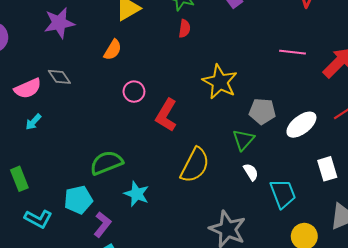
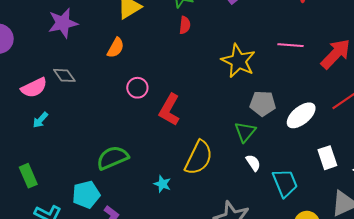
yellow star: (220, 82) -> (238, 61), moved
cyan star: (137, 194) -> (162, 184), moved, size x0.7

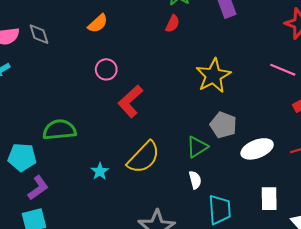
pink line: (291, 45) -> (283, 70), moved

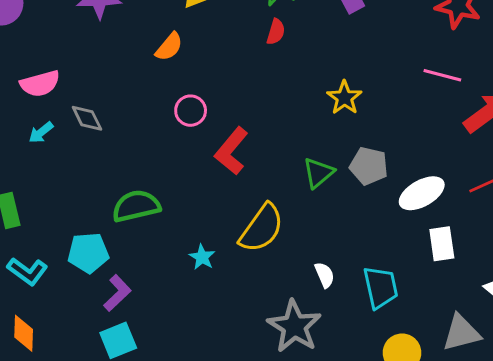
gray diamond: (39, 34) -> (87, 118), moved
yellow star: (213, 76) -> (344, 98), size x0.7
green triangle: (197, 147) -> (318, 173), moved
white semicircle: (195, 180) -> (325, 275), moved
white rectangle: (269, 199) -> (442, 244), moved

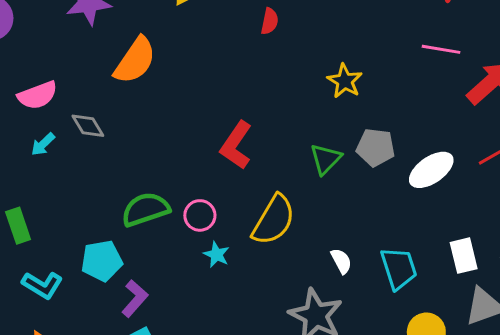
orange semicircle: (169, 47) -> (135, 60), moved, size x1.6
pink circle: (191, 111) -> (200, 215), moved
white rectangle: (442, 244) -> (464, 256), moved

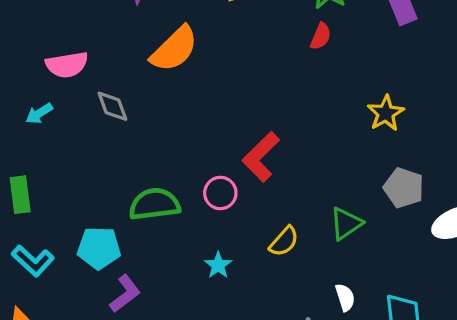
cyan arrow: (43, 144) -> (39, 113), moved
green triangle: (326, 159) -> (346, 223), moved
pink circle: (200, 215) -> (220, 193), moved
yellow semicircle: (274, 220) -> (284, 241), size x0.6

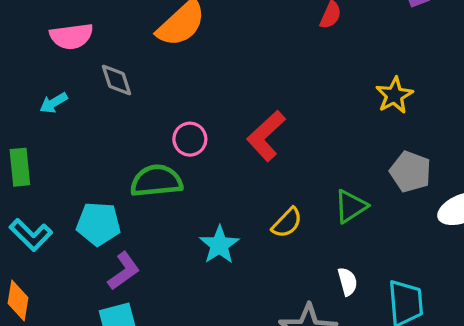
cyan arrow: (39, 113) -> (54, 103), moved
pink circle: (220, 193) -> (190, 139), moved
cyan star: (218, 265) -> (219, 245), size x1.4

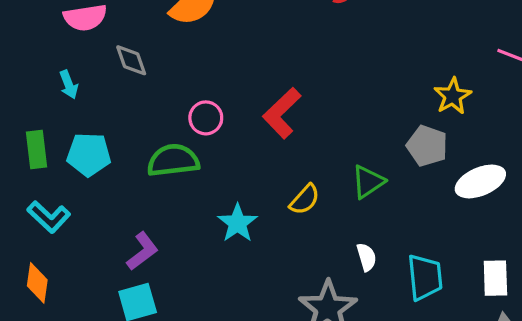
yellow star: (394, 95) -> (453, 96), moved
cyan arrow: (54, 103) -> (69, 85), turned -80
cyan pentagon: (98, 224) -> (89, 154), moved

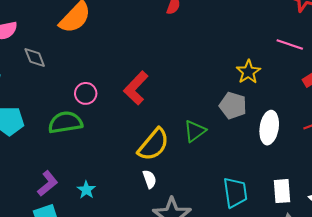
white ellipse: (480, 181) -> (269, 128), turned -56
yellow semicircle: (305, 199) -> (153, 145), size x1.6
cyan star: (237, 223) -> (86, 190), moved, size x0.7
white semicircle: (366, 257) -> (150, 179), moved

